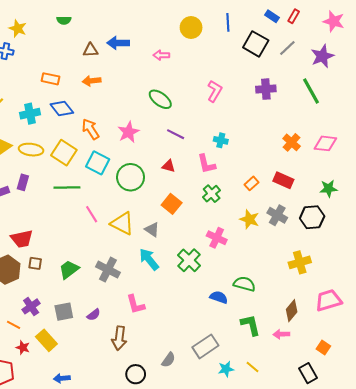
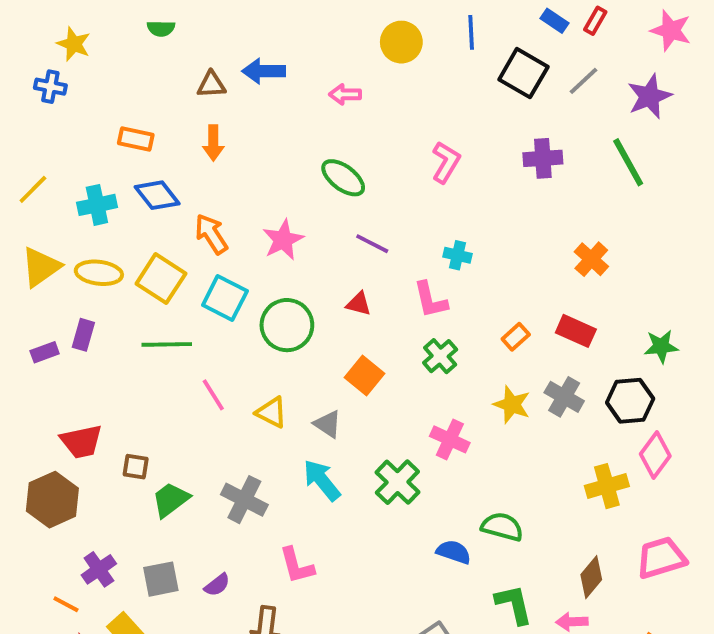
orange arrow: (92, 81) -> (213, 143), turned -84
pink diamond: (325, 143) -> (655, 455), moved, turned -60
yellow triangle: (122, 223) -> (271, 412), size x0.7
brown square: (35, 263) -> (136, 467), moved

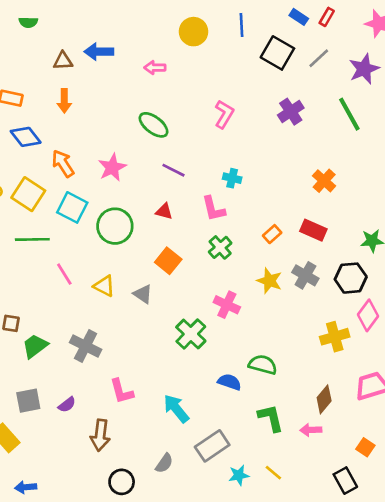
purple cross: (543, 158) -> (291, 112), turned -30
cyan arrow: (322, 480) -> (176, 409), moved

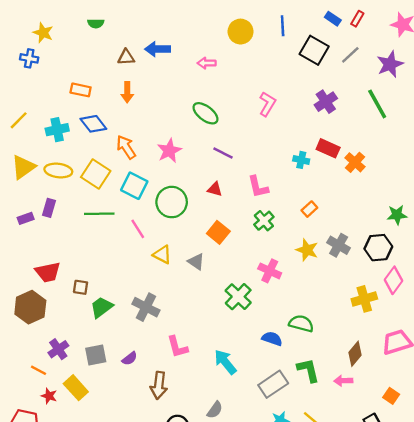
cyan cross: (232, 178) -> (301, 160), moved
red rectangle: (313, 230) -> (328, 148), moved
pink line: (64, 274) -> (138, 229), moved
gray rectangle: (212, 446) -> (273, 384), moved

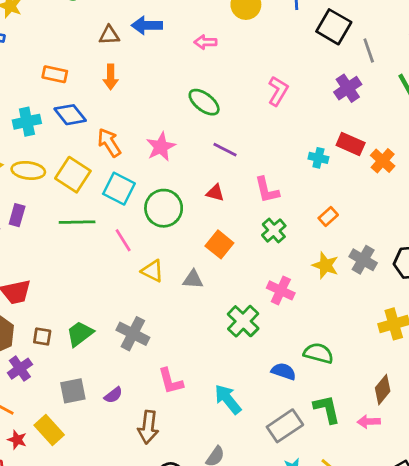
gray line: (350, 55) -> (369, 51), moved, turned -66
gray triangle: (196, 262) -> (193, 279), turned -30
brown square: (81, 287) -> (42, 337), moved
purple cross: (58, 349) -> (20, 369), moved

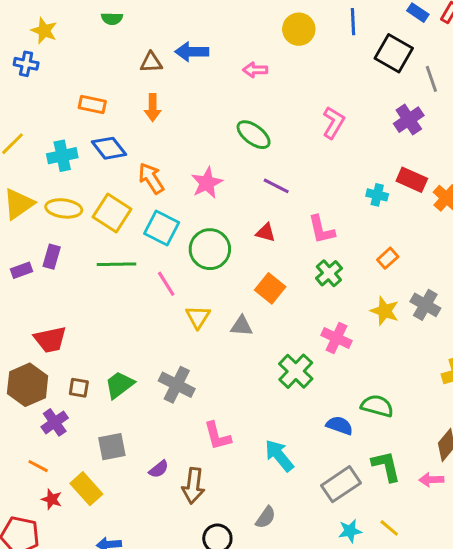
yellow triangle: (152, 271) -> (198, 317), turned 35
purple semicircle: (113, 395) -> (159, 469), moved

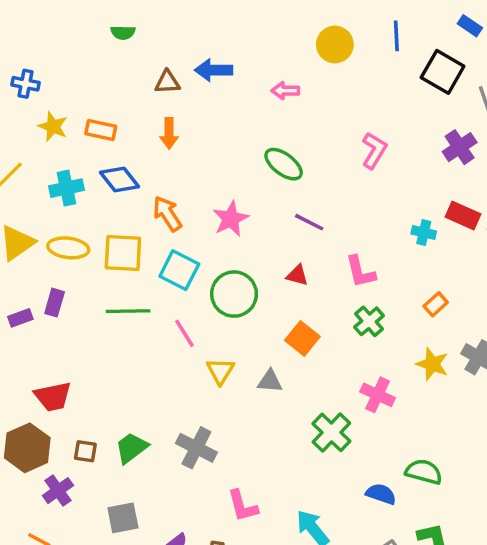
yellow star: (44, 31) -> (53, 127), moved
yellow square: (112, 213) -> (123, 253), turned -30

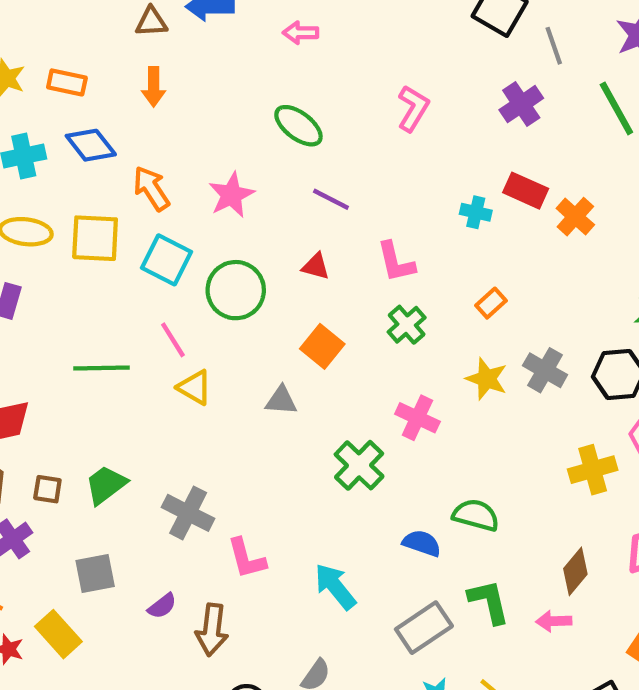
green line: (128, 311) -> (102, 368), moved
yellow triangle: (220, 371) -> (195, 387), moved, turned -32
gray cross: (196, 448) -> (188, 513), moved

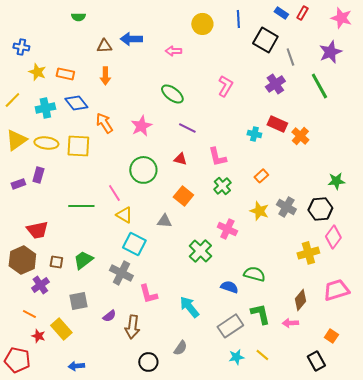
cyan square: (166, 260) -> (134, 244), moved

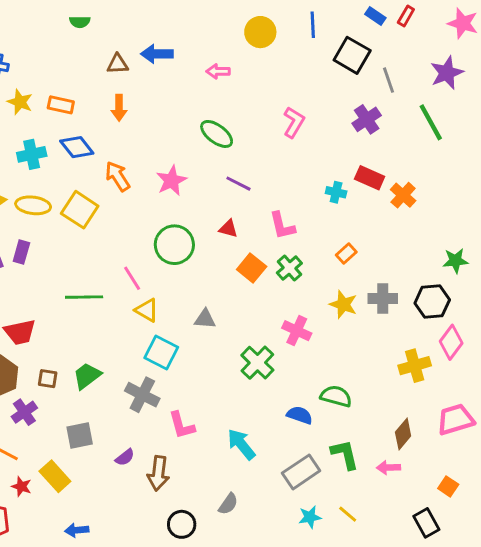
yellow square: (78, 146) -> (80, 210), turned 30
orange square: (183, 196) -> (252, 268), moved
gray cross: (286, 207) -> (383, 299), turned -30

